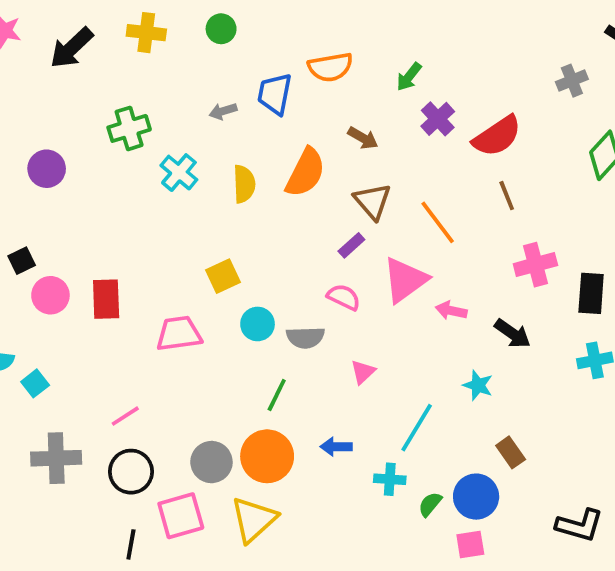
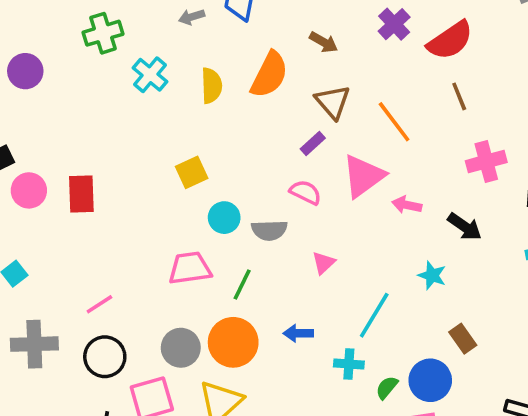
pink trapezoid: (179, 334) -> (190, 268), moved

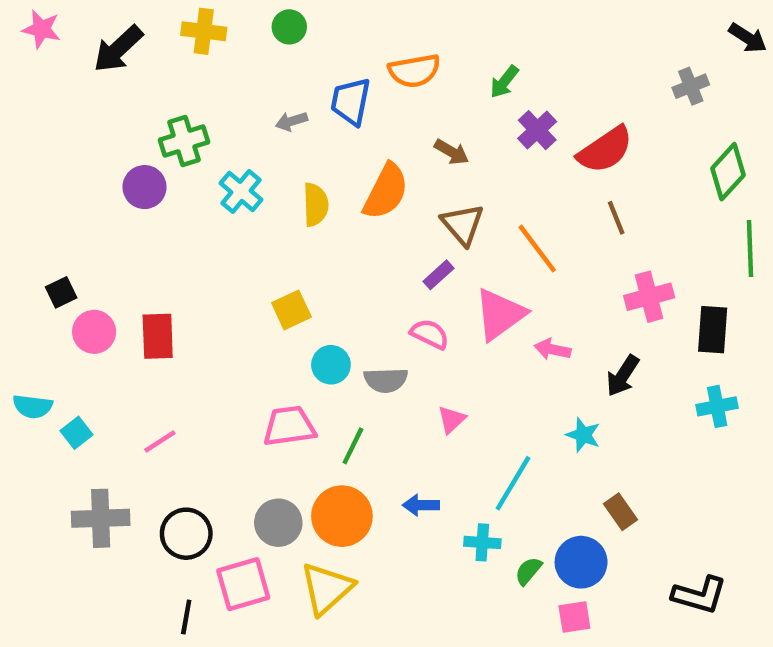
purple circle: (25, 71) -> (144, 187), moved
black arrow: (465, 227) -> (623, 376), turned 88
pink line: (99, 304) -> (160, 442), moved

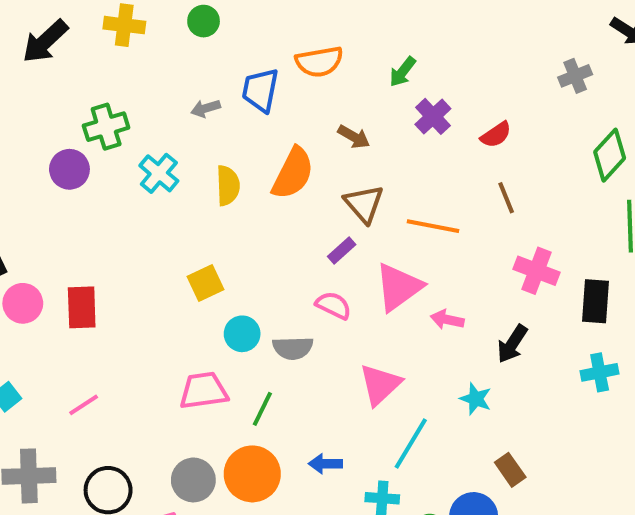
red semicircle: (605, 150) -> (496, 135), size x0.6
orange line: (537, 248) -> (433, 226), turned -42
pink cross: (649, 297) -> (537, 271), turned 36
pink triangle: (452, 420) -> (380, 385), moved, size x1.6

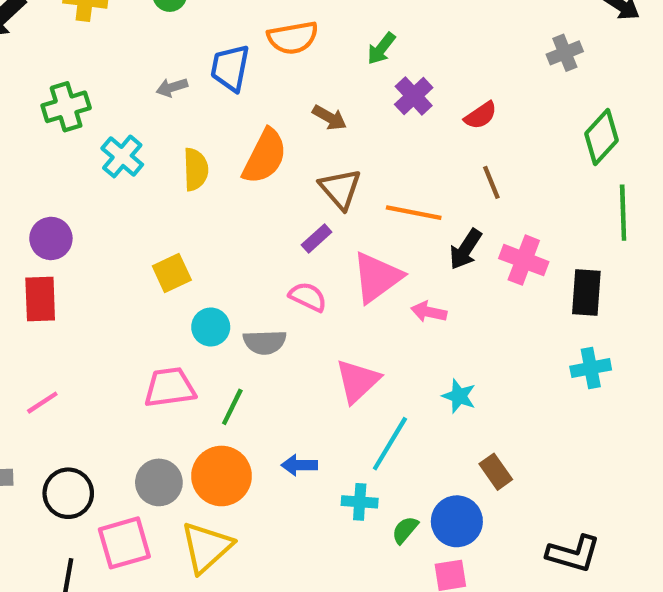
purple circle: (69, 169) -> (51, 238), moved
black arrow: (512, 344) -> (465, 249), moved

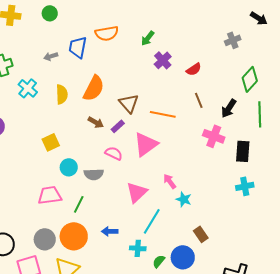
brown arrow: (329, 118) -> (96, 122), moved
black arrow: (465, 249) -> (229, 108), moved
pink arrow: (429, 312) -> (170, 181), moved, turned 42

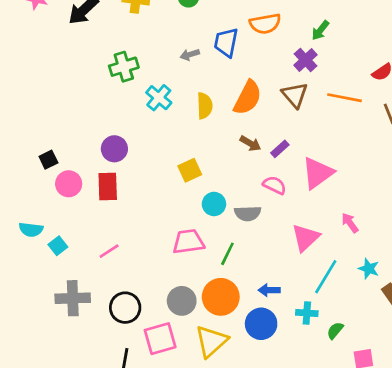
purple cross: (163, 60) -> (306, 60), moved
brown triangle: (129, 103) -> (295, 95), moved
orange line: (163, 114) -> (345, 98), moved
cyan star: (184, 199) -> (369, 269), moved
blue circle: (183, 257) -> (261, 324), moved

